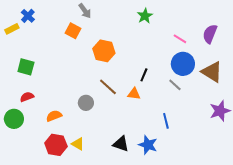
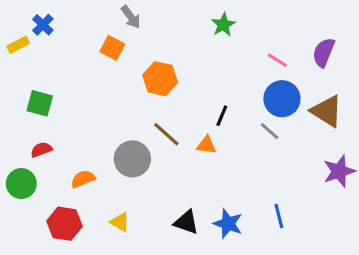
gray circle: (86, 103) -> (132, 159), size x1.5
blue line: (166, 121) -> (279, 216), moved
red hexagon: (56, 145) -> (64, 224), moved

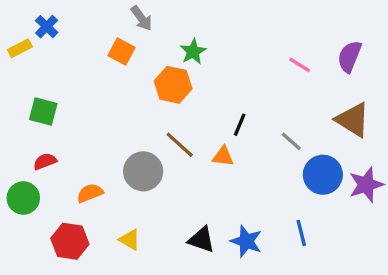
green star: (223, 25) -> (193, 52), moved
blue circle: (282, 99) -> (323, 175), moved

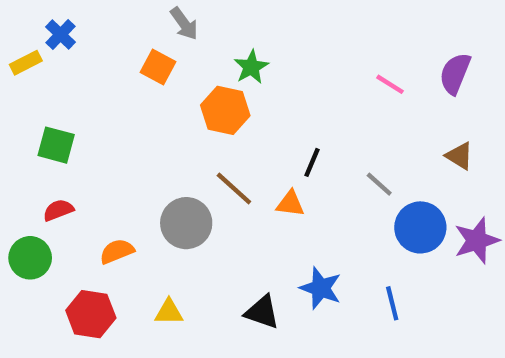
brown triangle: (353, 120) -> (459, 156), size x0.6
yellow triangle: (130, 240) -> (169, 312), turned -30
blue star: (246, 241) -> (321, 288), moved

